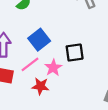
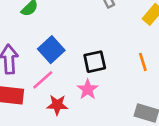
pink star: (53, 68) -> (88, 89), moved

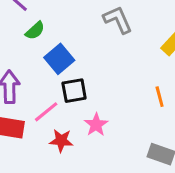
blue square: (51, 50) -> (59, 59), moved
black square: (95, 62) -> (74, 91), moved

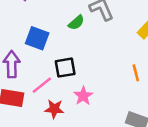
green semicircle: (35, 31) -> (76, 23), moved
blue square: (59, 59) -> (37, 38), moved, turned -30

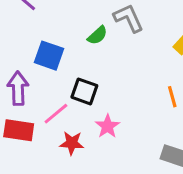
black square: (65, 68) -> (84, 91), turned 30

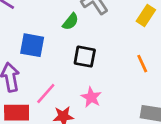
black square: (84, 91) -> (85, 57), moved

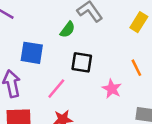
pink line: (46, 93) -> (56, 89), moved
pink star: (91, 97) -> (112, 89), moved

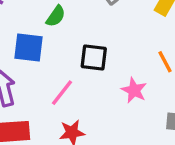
green semicircle: (68, 30) -> (56, 16), moved

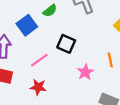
blue square: (28, 48) -> (27, 25), turned 30

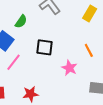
pink line: (39, 60) -> (14, 62), moved

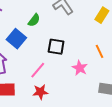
pink line: (14, 62) -> (38, 70), moved

